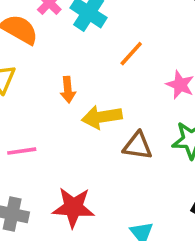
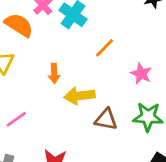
pink line: (22, 151) -> (16, 119), turned -30

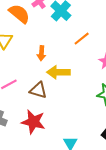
brown triangle: (106, 119) -> (38, 90), moved

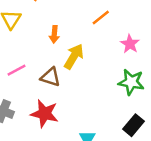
yellow arrow: (58, 72) -> (74, 56), turned 120

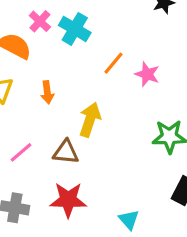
orange arrow: (54, 34) -> (47, 92), moved
pink star: (130, 44) -> (147, 74), moved

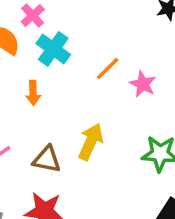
cyan cross: (75, 29) -> (53, 49), moved
yellow arrow: (90, 120) -> (91, 142), moved

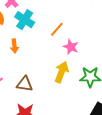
pink star: (143, 84) -> (71, 47), moved
yellow arrow: (91, 142) -> (62, 72), moved

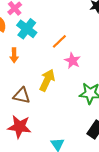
yellow arrow: (62, 72) -> (47, 80), moved

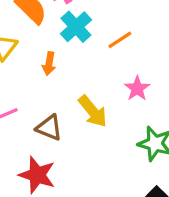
orange line: (59, 41) -> (120, 40), moved
yellow arrow: (47, 80) -> (93, 111), turned 105

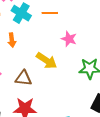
orange line: (120, 40) -> (50, 13), turned 49

